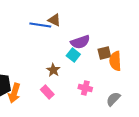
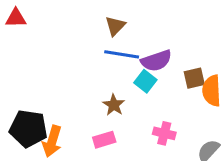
brown triangle: (54, 20) -> (115, 26), turned 48
blue line: (40, 25) -> (122, 54), moved
pink rectangle: (47, 92) -> (104, 140), turned -64

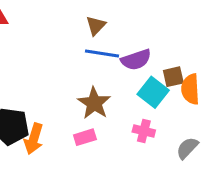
cyan square: (145, 81) -> (153, 92), moved, size x1.4
brown star: (114, 105) -> (94, 103), size x1.5

